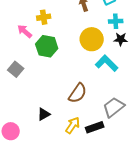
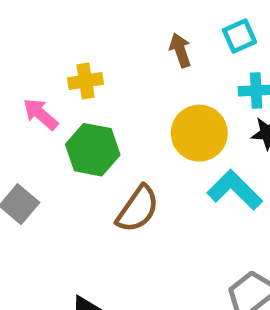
brown semicircle: (78, 93) -> (138, 209), moved

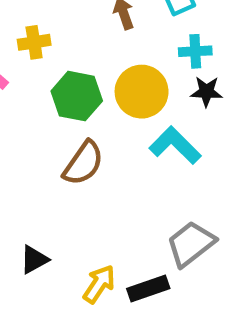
green hexagon: (93, 150) -> (77, 96), moved

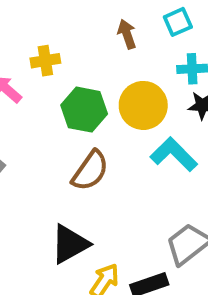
black triangle: (34, 259) -> (70, 244), moved, size x1.5

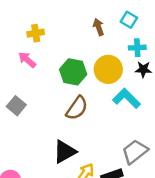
cyan square: (178, 22) -> (129, 20), turned -35
yellow cross: (45, 61) -> (36, 33), moved

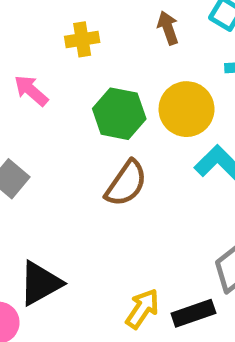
yellow cross: (36, 33) -> (82, 39), moved
black triangle: (65, 152) -> (40, 283), moved

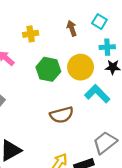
brown semicircle: (126, 183) -> (62, 115), moved, turned 40

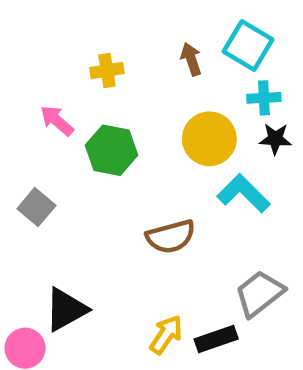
cyan square: (99, 22) -> (248, 46), size x1.5
green hexagon: (48, 69) -> (111, 150), moved

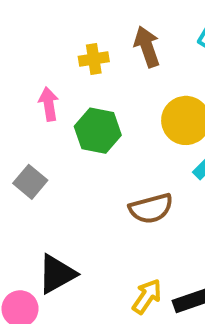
brown arrow: (191, 59) -> (147, 47), moved, size x1.4
pink arrow: (57, 121) -> (49, 104), turned 40

